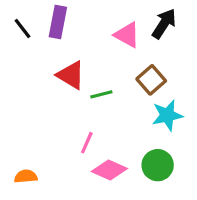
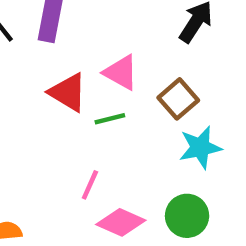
pink triangle: (127, 35) -> (121, 72), moved

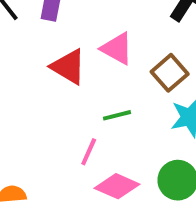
green line: (110, 119) -> (117, 115), moved

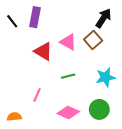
brown square: (170, 73) -> (93, 40), moved
pink line: (89, 152) -> (37, 95), moved

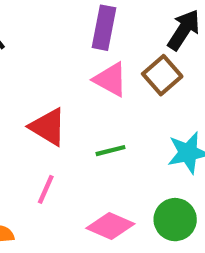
purple rectangle: (35, 17) -> (104, 28), moved
red triangle: (43, 51) -> (48, 127), moved

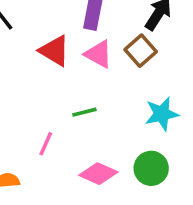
red triangle: (48, 127) -> (55, 51), moved
green line: (110, 151) -> (84, 112), moved

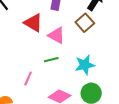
pink triangle: (98, 54) -> (56, 35), moved
cyan star: (162, 114) -> (85, 65), moved

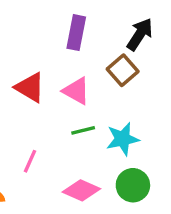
red triangle: (33, 23) -> (30, 87), moved
green line: (51, 60) -> (83, 130), moved

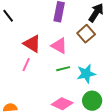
pink line: (30, 161) -> (26, 65), moved

